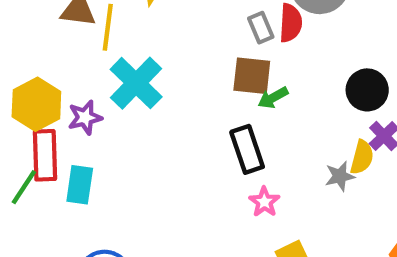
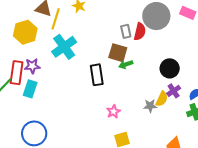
yellow hexagon: (36, 104) -> (25, 32), moved
purple star: (85, 117) -> (32, 66), moved
black rectangle: (247, 149) -> (97, 75), moved

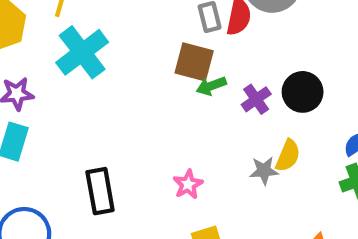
black rectangle: (97, 75) -> (100, 191), moved
purple cross: (174, 91) -> (256, 99), moved

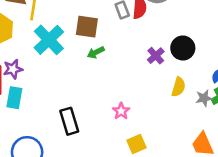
brown square: (194, 62) -> (87, 27), moved
green arrow: (211, 86) -> (96, 52), moved
gray star: (264, 171) -> (204, 98), moved

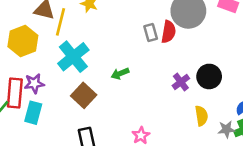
brown square: (87, 27) -> (84, 95), moved, turned 30
yellow semicircle: (179, 87) -> (201, 116), turned -30

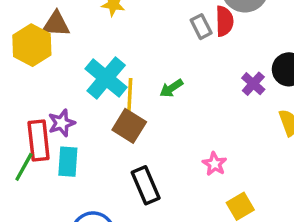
yellow line: (60, 22) -> (130, 97), moved
yellow hexagon: (23, 41) -> (32, 45), moved

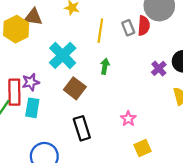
green arrow: (171, 88) -> (105, 66), turned 128
yellow line: (130, 97) -> (100, 31), moved

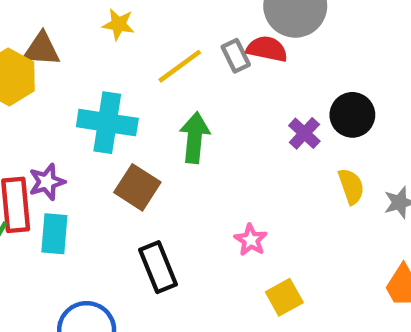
red semicircle: (144, 26) -> (267, 49), turned -78
yellow line: (100, 31) -> (180, 66), turned 50
cyan cross: (63, 55) -> (107, 123), turned -32
green arrow: (105, 66) -> (195, 138), size x1.5

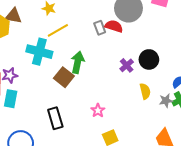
yellow line: (180, 66) -> (58, 30), moved
brown square: (137, 187) -> (64, 77), moved

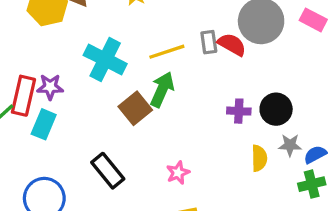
yellow line: (58, 30) -> (167, 52), moved
purple cross: (127, 65) -> (239, 111), turned 32
gray star: (166, 101) -> (290, 145), moved
black rectangle: (55, 118) -> (108, 171), turned -35

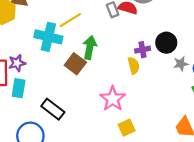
yellow line: (167, 52) -> (70, 20), moved
yellow semicircle: (259, 158) -> (134, 66), moved
black rectangle: (108, 171) -> (53, 109), moved
pink star: (178, 173) -> (113, 99), size x1.6

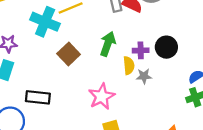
green arrow: (90, 47) -> (108, 44), moved
gray star: (181, 64) -> (144, 76), moved
black rectangle: (53, 109) -> (38, 97), turned -40

